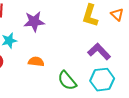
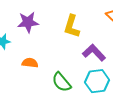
yellow L-shape: (90, 16) -> (72, 26), moved

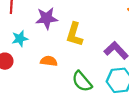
yellow L-shape: (72, 26) -> (74, 34), moved

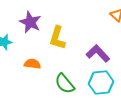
purple star: (47, 18) -> (30, 22), turned 30

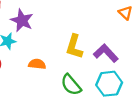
purple star: (30, 22) -> (22, 20), moved
yellow L-shape: (57, 38) -> (74, 47), moved

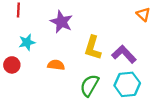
purple star: (22, 20) -> (61, 22), moved
green semicircle: (71, 85) -> (89, 85), turned 70

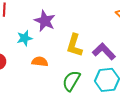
cyan star: (27, 42) -> (25, 38), moved

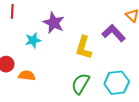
purple L-shape: (104, 51) -> (114, 33), moved
orange semicircle: (40, 62) -> (27, 75), moved

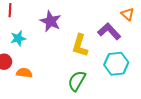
cyan star: (33, 40) -> (18, 38), moved
cyan hexagon: (117, 83) -> (116, 64), moved

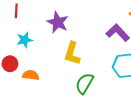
yellow L-shape: (80, 45) -> (72, 53), moved

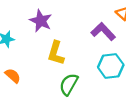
orange semicircle: (31, 75) -> (13, 76), turned 35

